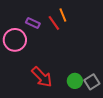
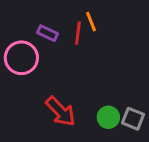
red line: (54, 23) -> (78, 33), turned 42
gray square: (92, 82) -> (133, 119), turned -35

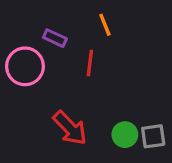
red line: (78, 33) -> (90, 63), moved
gray square: (133, 119) -> (153, 136), turned -30

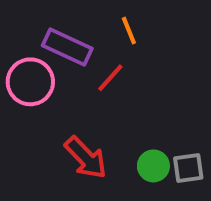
purple rectangle: (55, 38) -> (67, 47), size x1.6
red line: (90, 63) -> (110, 78), turned 35

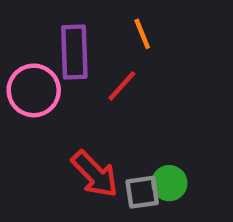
purple rectangle: (67, 47) -> (74, 52), turned 63
gray square: (188, 168) -> (142, 192), moved

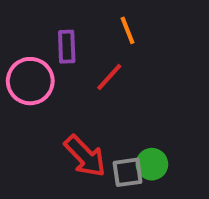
purple rectangle: (74, 52) -> (67, 47), size x0.7

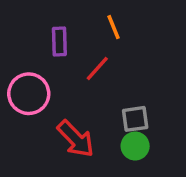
pink circle: (30, 81) -> (29, 94), moved
gray square: (128, 172) -> (135, 119), moved

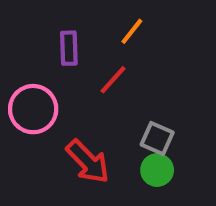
orange line: (113, 27) -> (132, 31), turned 60
gray square: (135, 119) -> (157, 139), turned 32

